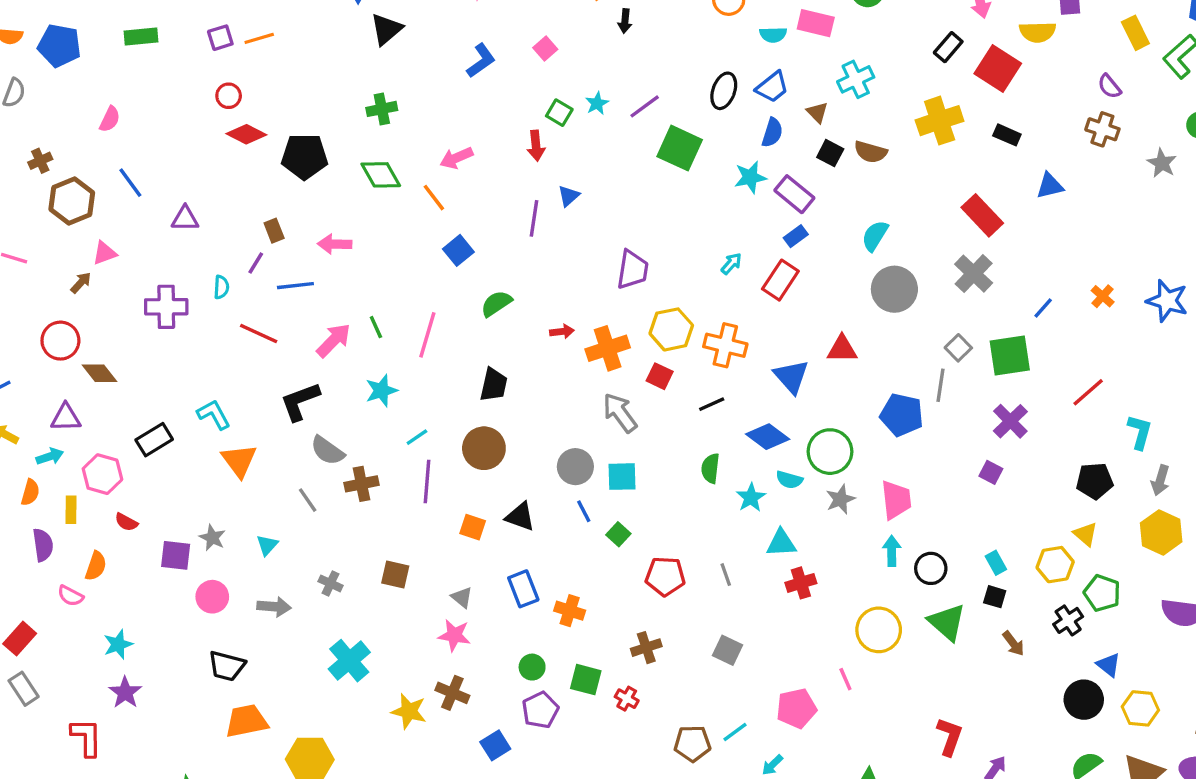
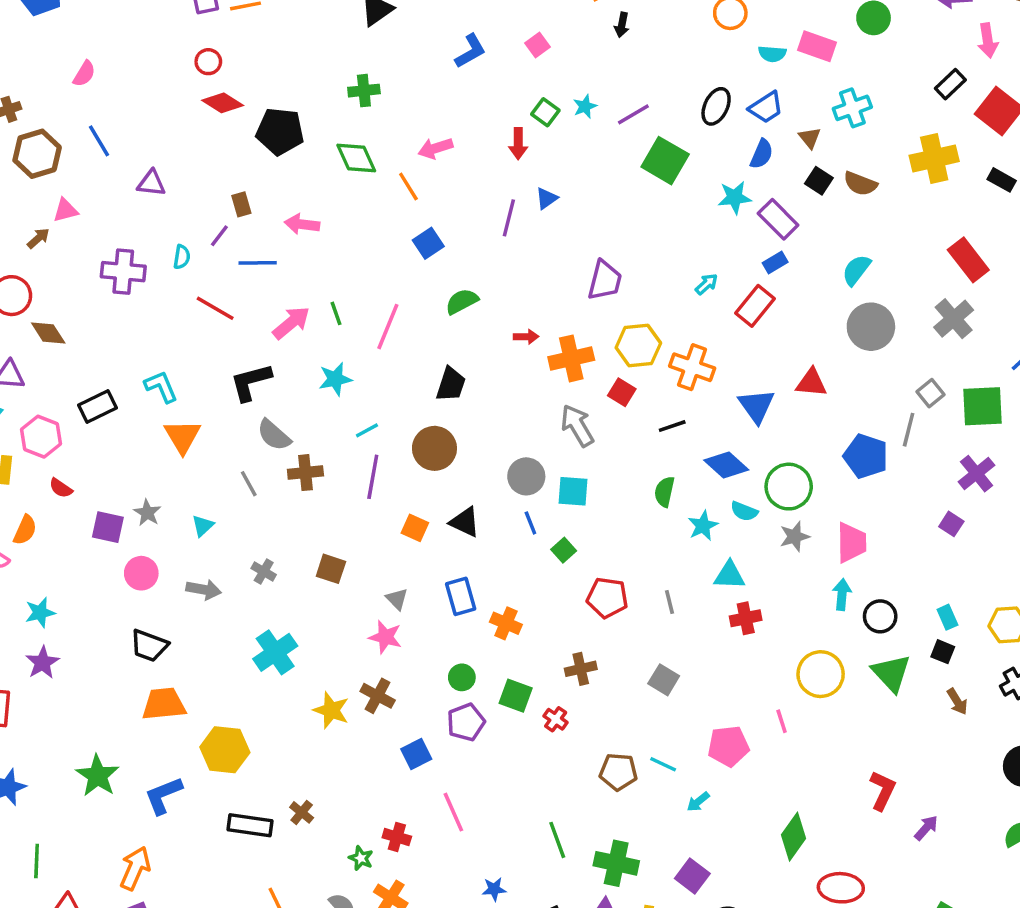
cyan line: (735, 732) -> (663, 764), turned 56

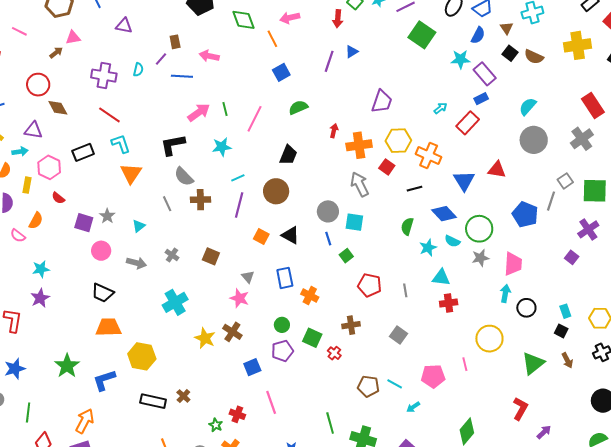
red line: (215, 308) -> (109, 115), moved
red arrow: (526, 337) -> (334, 131), turned -80
green triangle: (891, 673) -> (533, 363), moved, turned 30

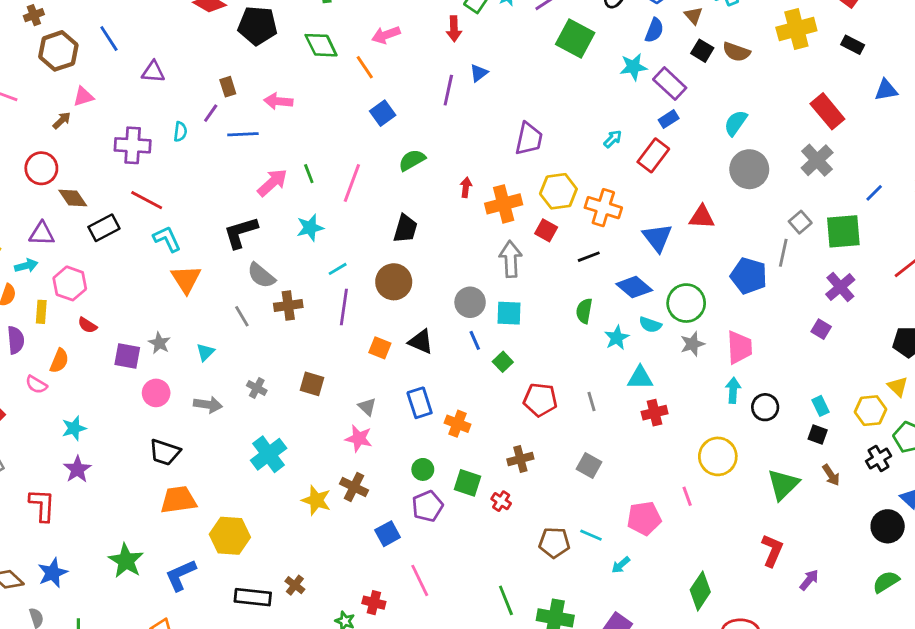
black rectangle: (83, 152) -> (104, 228), moved
gray arrow: (360, 184) -> (511, 259), turned 30

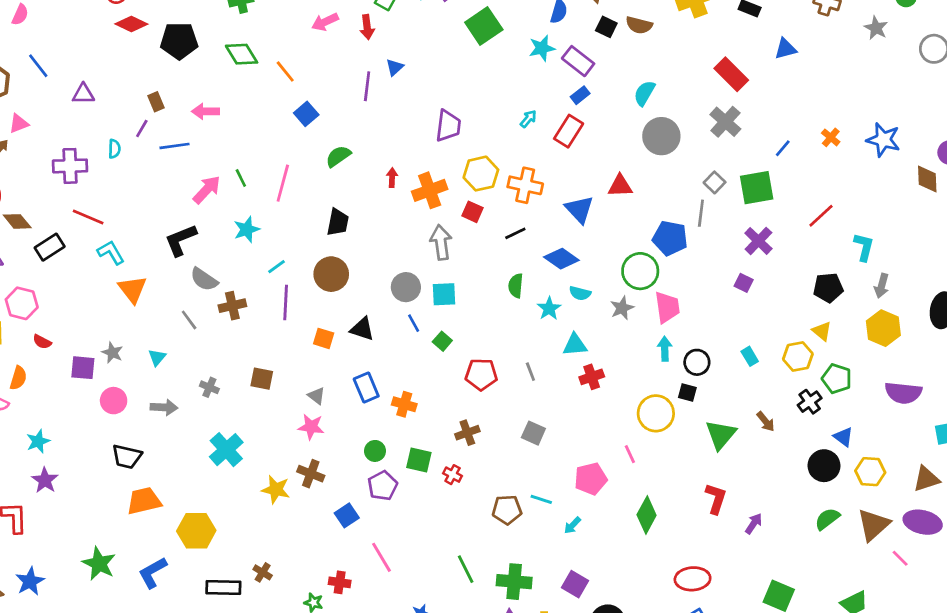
pink arrow: (386, 35) -> (325, 22), moved
green square: (575, 38) -> (484, 26), turned 33
green circle: (686, 303) -> (640, 271), moved
black square: (818, 434) -> (687, 392), moved
green diamond: (700, 591) -> (647, 515), moved

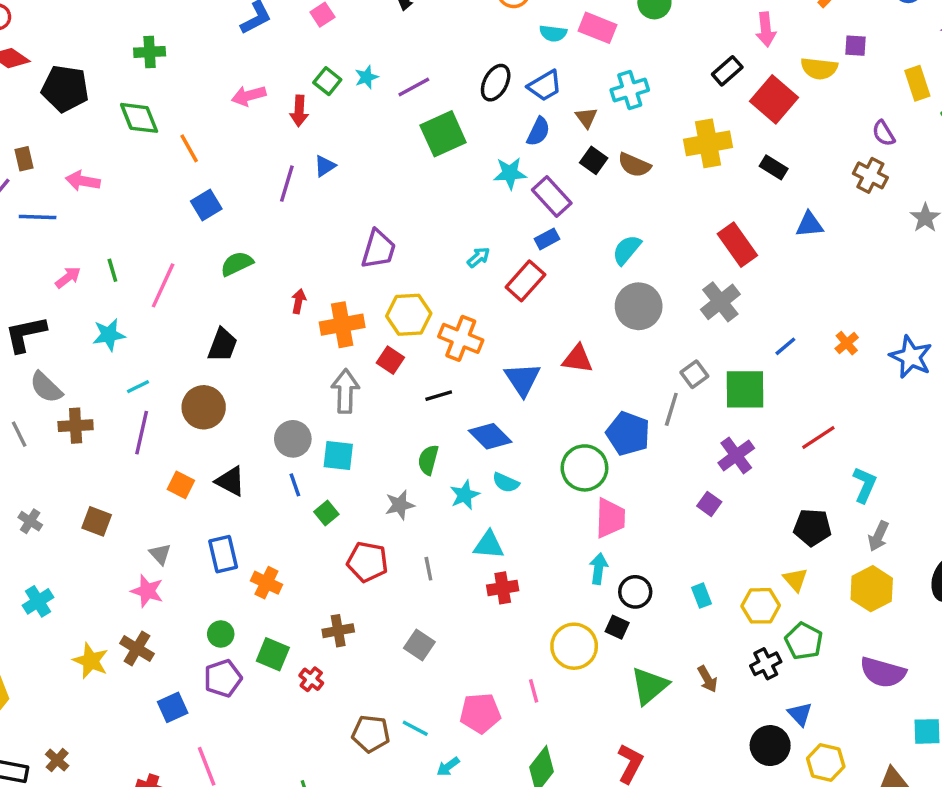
pink arrow: (207, 190) -> (68, 277), size x0.7
gray star: (622, 308) -> (400, 505), moved
cyan cross: (226, 450) -> (38, 601), size x0.7

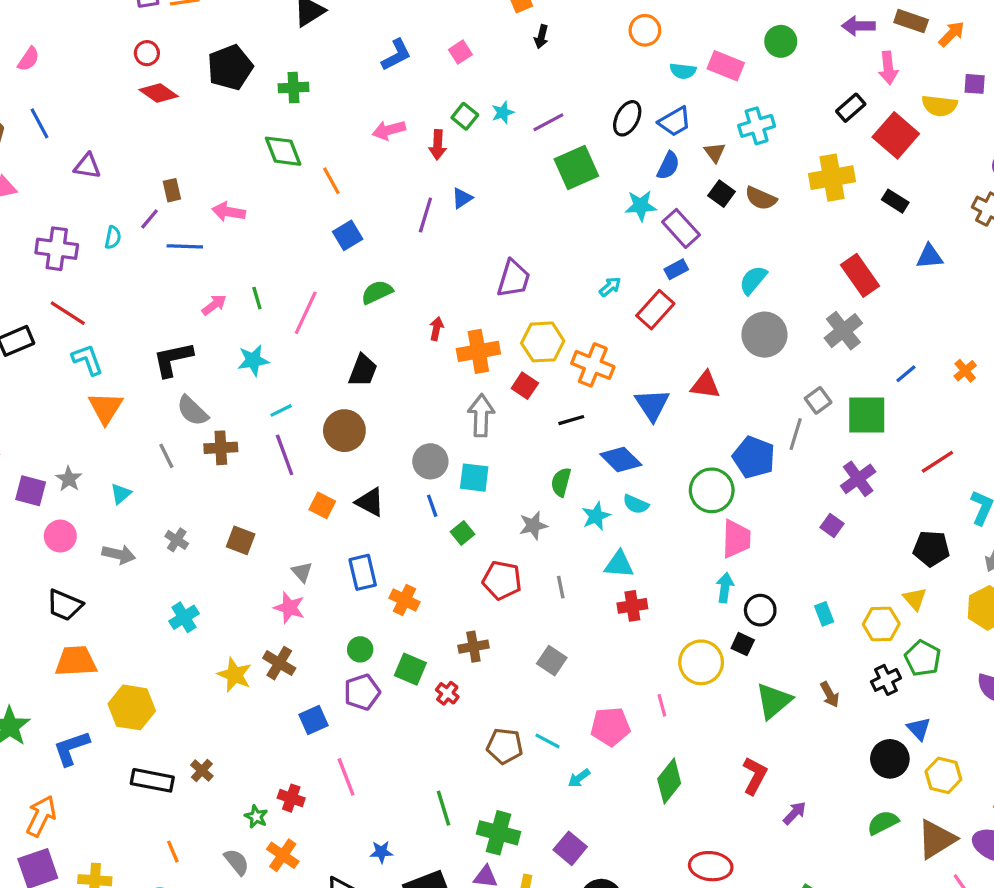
black pentagon: (65, 89) -> (230, 67), moved, turned -30
purple line: (142, 433) -> (285, 455), turned -33

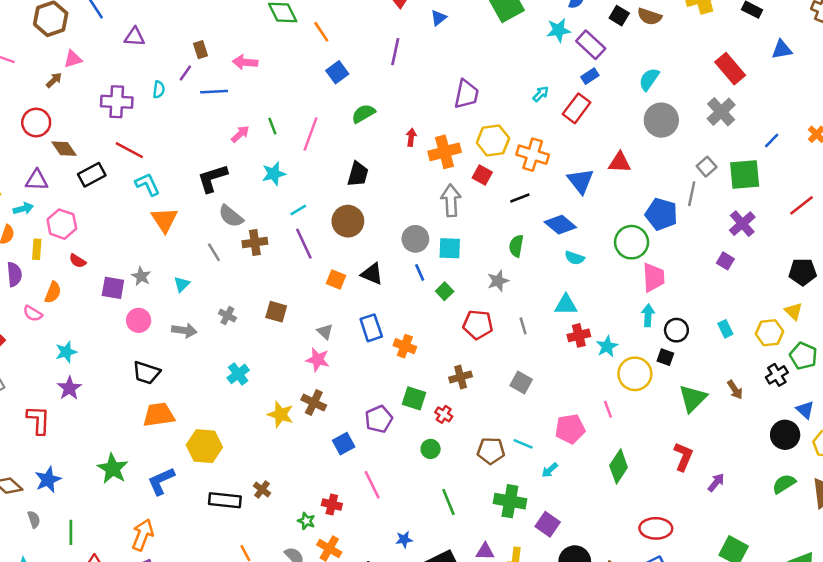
blue triangle: (462, 198) -> (439, 18), moved
cyan star: (596, 516) -> (607, 346), moved
green circle: (360, 649) -> (431, 449), moved
green cross: (498, 833) -> (510, 501), moved

